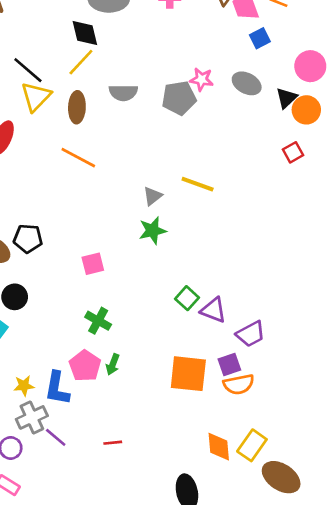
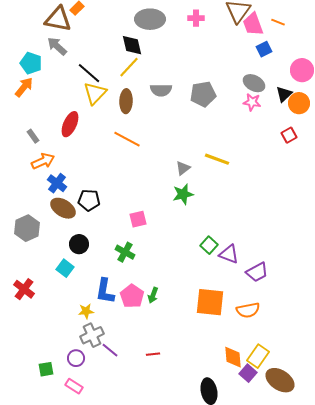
pink star: (202, 79) -> (252, 102), moved
green cross: (98, 321) -> (125, 252), moved
purple square: (229, 364) -> (248, 373), moved, turned -30
blue L-shape: (57, 388) -> (105, 291), moved

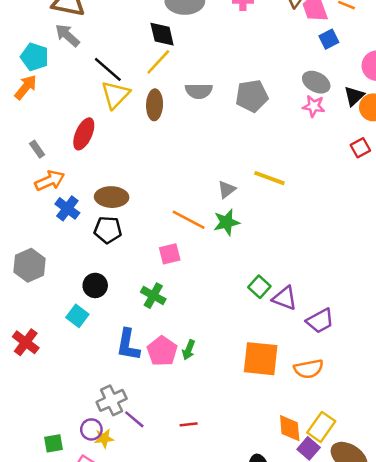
orange line: (127, 139) -> (189, 220), moved
brown ellipse: (63, 208) -> (112, 197), moved, turned -30
yellow star: (86, 311) -> (104, 438), moved

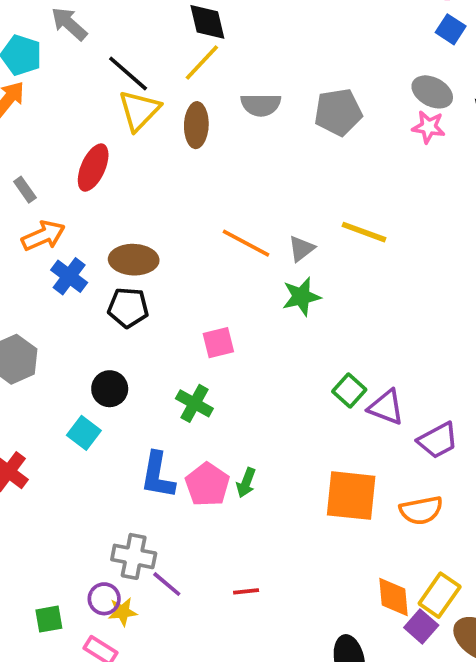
blue square: (329, 39) -> (451, 29), turned -30
orange line: (189, 220) -> (246, 243), moved
gray cross: (112, 400) -> (134, 556), turned 36

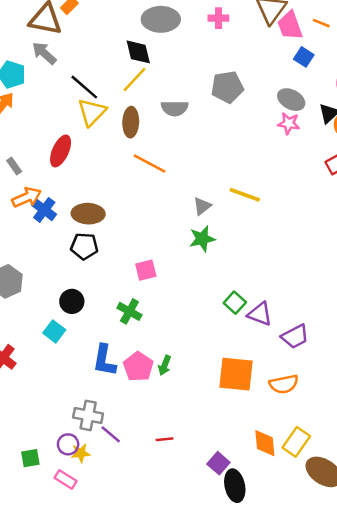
gray pentagon: (338, 112) -> (227, 87), moved
orange line: (246, 243) -> (150, 163), moved
blue cross: (69, 276) -> (44, 210), moved
purple square: (421, 626) -> (218, 463), moved

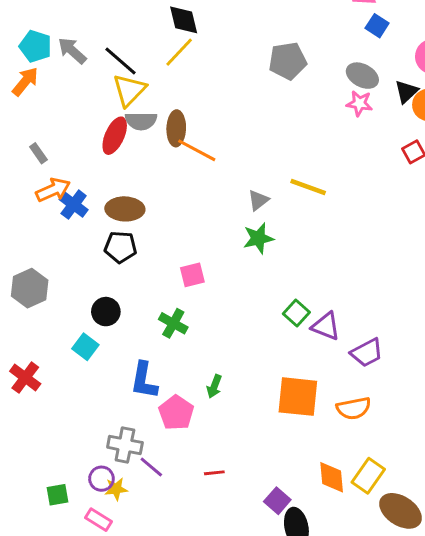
gray arrow: (44, 53) -> (72, 51), moved
gray semicircle: (175, 108) -> (141, 121), moved
brown ellipse: (131, 122) -> (176, 128), moved
red ellipse: (61, 151) -> (115, 136), moved
pink pentagon: (138, 367) -> (176, 413), moved

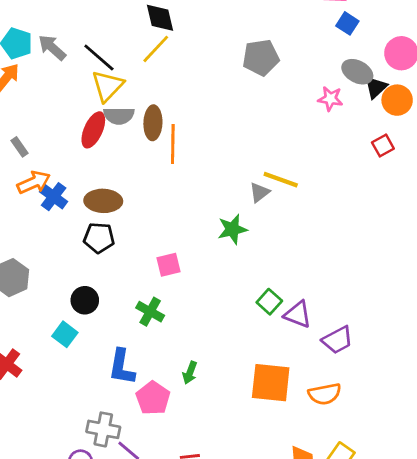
gray ellipse: (362, 76) -> (357, 72), moved
orange line: (197, 150) -> (173, 144), turned 63
gray triangle: (258, 200) -> (259, 192), moved

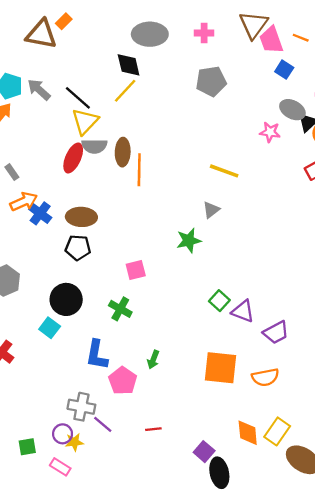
gray pentagon: (261, 57) -> (211, 81), moved
yellow line: (281, 180) -> (224, 171), moved
black circle: (85, 300) -> (66, 299), size x1.4

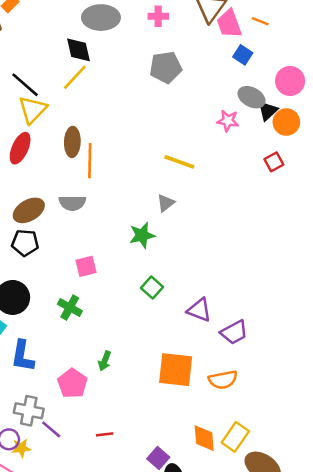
gray semicircle: (94, 146) -> (72, 203), moved
brown ellipse: (81, 217) -> (29, 210), turned -32
green square: (219, 301) -> (152, 288), moved
blue L-shape: (97, 355) -> (23, 356), moved

